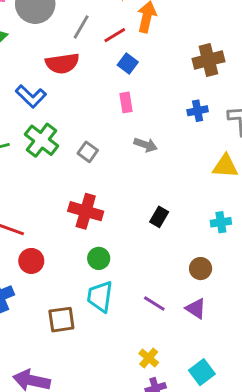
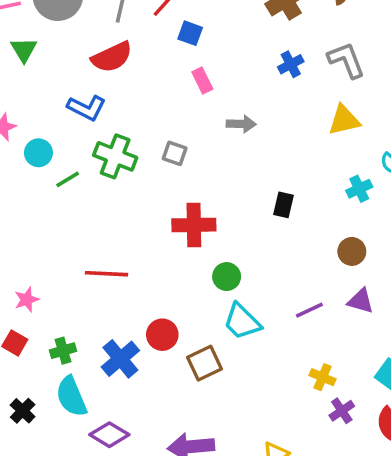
red circle: (31, 261) -> (162, 335), moved
cyan trapezoid: (100, 296) -> (242, 322), turned -36
purple line: (154, 304) -> (309, 310), turned -40

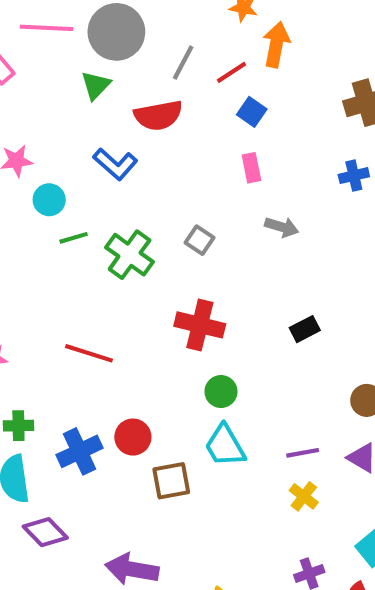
green triangle: (24, 50) -> (96, 85), moved
green cross: (115, 156) -> (130, 255), moved
black rectangle: (284, 205) -> (305, 329), turned 35
yellow cross: (323, 377) -> (304, 496), moved

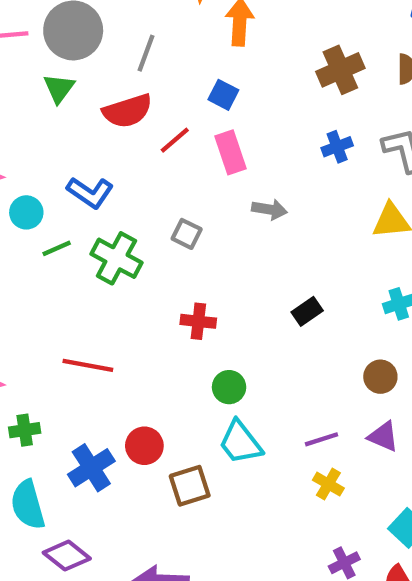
red line: (232, 72) -> (175, 140), moved
blue L-shape: (115, 164) -> (90, 192), moved
pink rectangle: (251, 168) -> (230, 152), size x1.4
red cross: (200, 325) -> (198, 321), size x0.7
green cross: (18, 426) -> (25, 430), moved

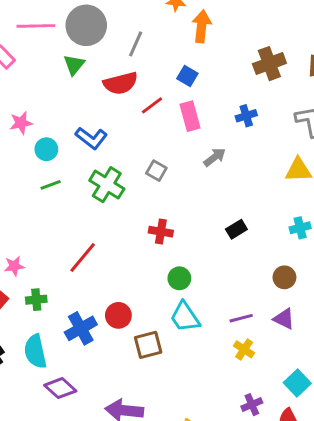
blue cross: (337, 147) -> (246, 116), moved
gray arrow: (270, 209) -> (215, 157), turned -50
green line: (57, 248) -> (51, 185), moved
red line: (88, 365) -> (83, 257), turned -64

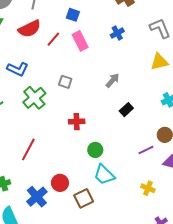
gray arrow: (215, 157) -> (113, 80), moved
green cross: (107, 185) -> (34, 98), turned 30
purple line: (241, 318) -> (146, 150), moved

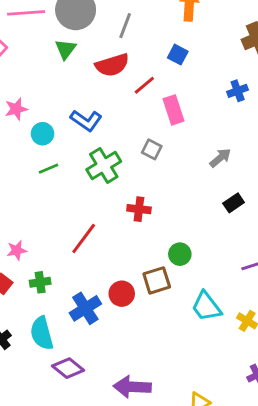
pink rectangle: (80, 41) -> (174, 110), moved
red cross: (77, 122) -> (139, 209), moved
cyan trapezoid: (104, 175) -> (206, 306), moved
brown square: (84, 198) -> (157, 280), moved

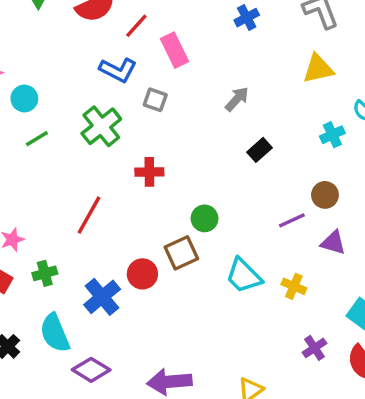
blue L-shape: (86, 120) -> (118, 70), moved

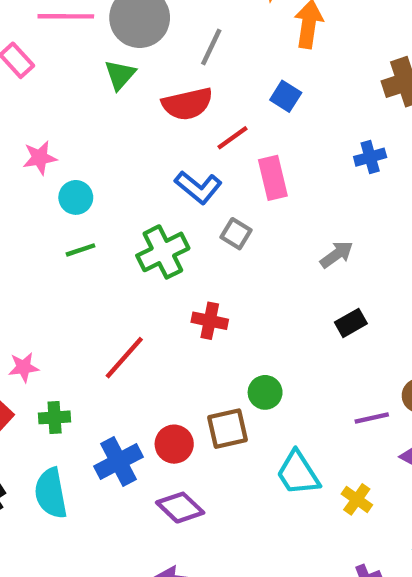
purple diamond: (91, 370) -> (180, 508), moved

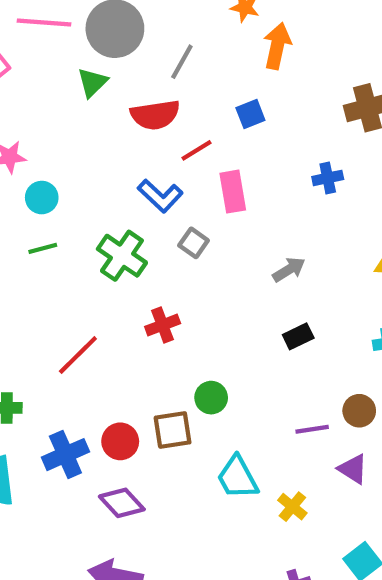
blue square: (286, 96) -> (250, 114), turned 32
green cross: (163, 252) -> (122, 256), turned -33
red cross: (210, 321) -> (163, 325), turned -36

